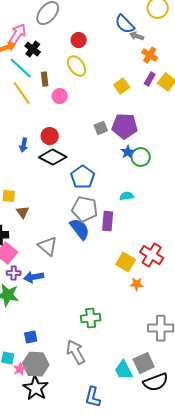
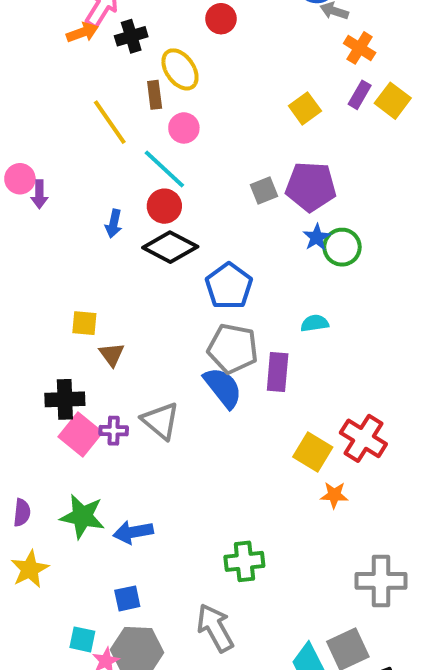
black cross: (33, 49) -> (131, 36), turned 35
yellow ellipse: (77, 66) -> (180, 69), moved
cyan line: (21, 68) -> (164, 169), moved
purple cross: (14, 273) -> (114, 431), moved
blue arrow: (34, 277) -> (133, 532), moved

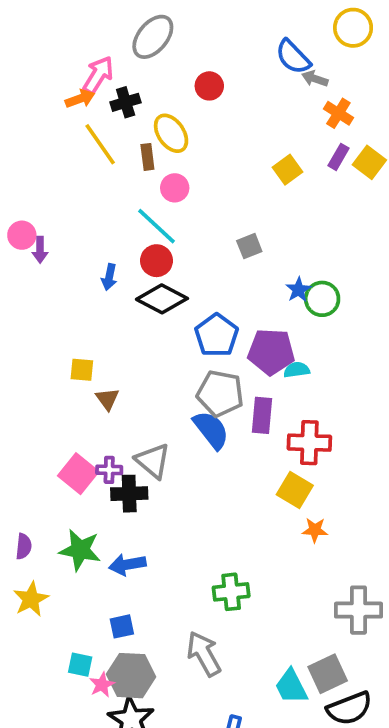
yellow line: (110, 122) -> (100, 144), moved
purple pentagon: (311, 187) -> (271, 352), moved
black cross: (65, 399) -> (129, 494), moved
red cross: (363, 438) -> (309, 443), moved, turned -30

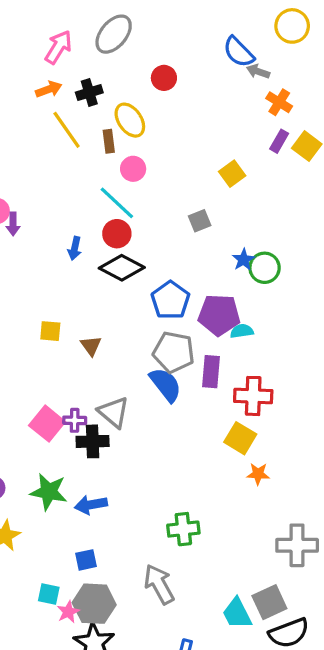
pink arrow: (98, 75) -> (58, 47), moved
yellow square: (288, 170) -> (232, 174), moved
brown triangle: (107, 399) -> (91, 346), moved

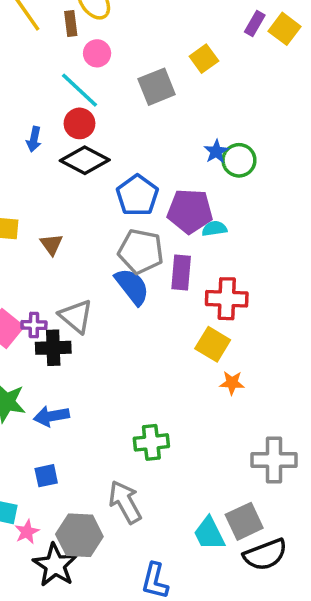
gray square: (200, 221) -> (157, 87), moved, size x1.5
gray hexagon: (94, 604) -> (79, 535), moved

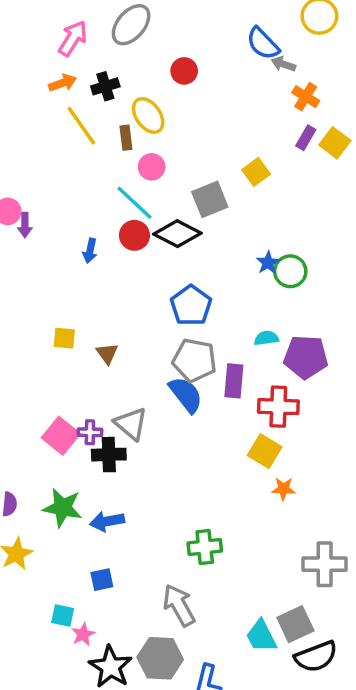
black diamond: (85, 160) -> (177, 234), moved
purple pentagon: (190, 211) -> (306, 357), moved
gray hexagon: (79, 535) -> (160, 658), moved

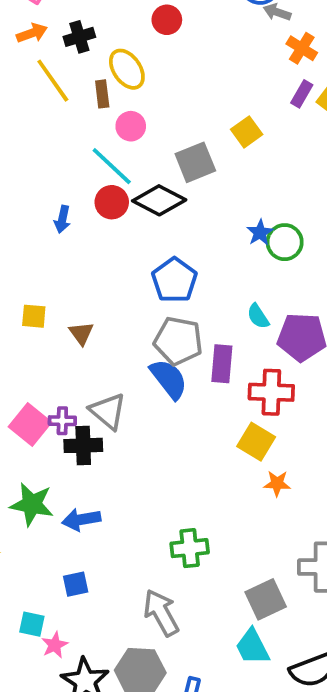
cyan semicircle: (266, 338) -> (258, 316), turned -115
gray square: (295, 624) -> (266, 599), moved

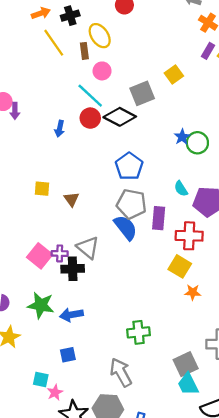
cyan trapezoid: (252, 647) -> (188, 384), moved

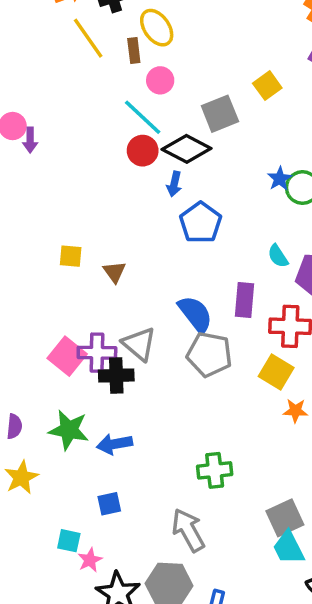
blue arrow: (60, 129) -> (174, 184), moved
gray pentagon: (131, 204) -> (209, 354), moved
purple cross: (60, 253) -> (97, 353), size x1.5

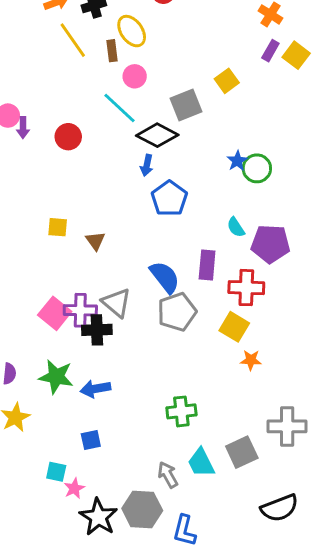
red circle: (143, 151) -> (68, 137), moved
gray pentagon: (209, 354) -> (177, 312), turned -30
gray arrow: (188, 530) -> (168, 475), moved, size x0.7
cyan trapezoid: (288, 548) -> (201, 463), moved

